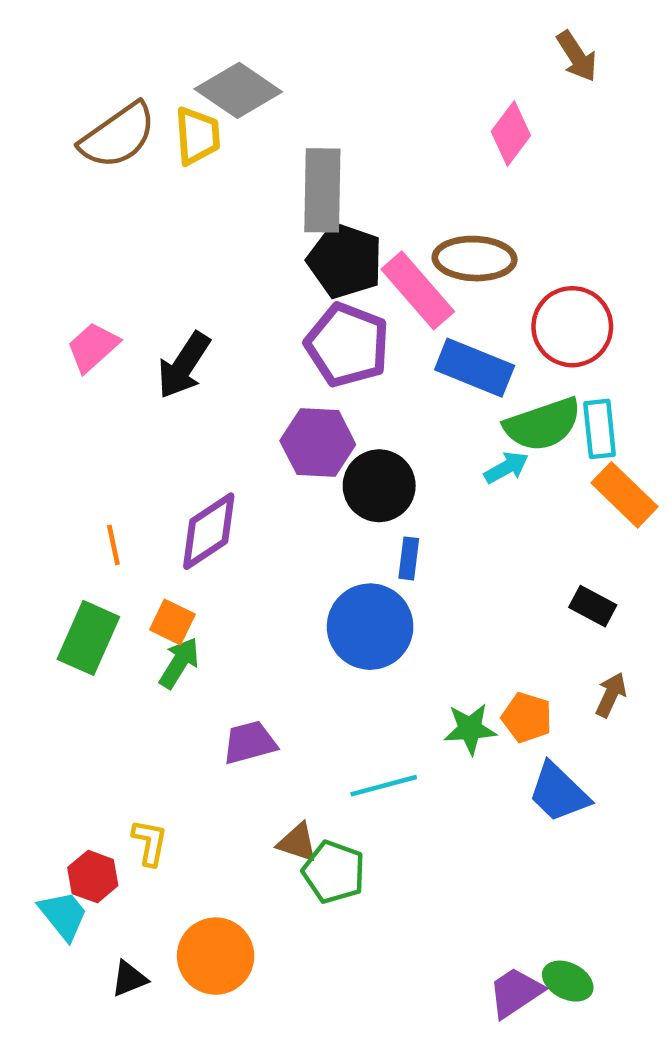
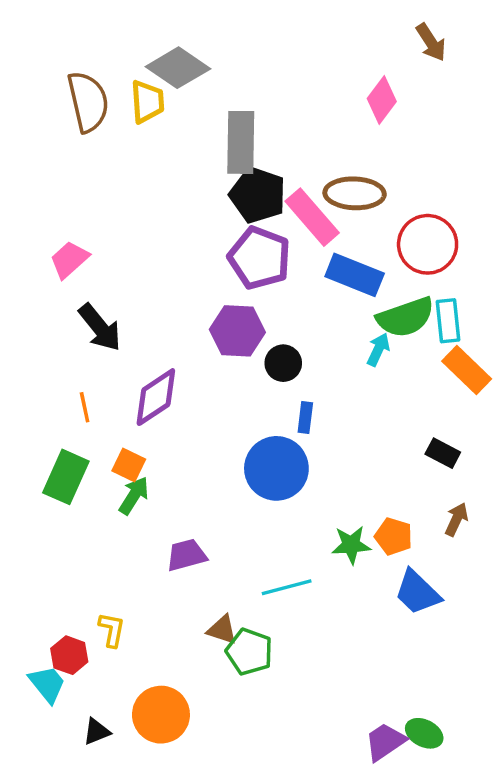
brown semicircle: (118, 136) -> (88, 102), turned -68
black arrow: (184, 365) -> (100, 327), moved, turned -72
cyan arrow: (506, 468) -> (378, 350), turned -36
black circle: (379, 486) -> (283, 363), size x0.7

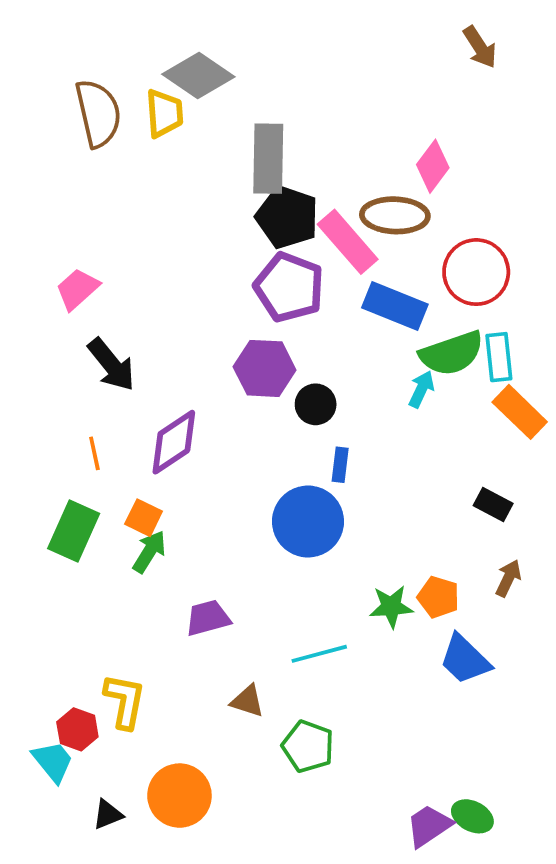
pink diamond: (382, 100) -> (433, 166), moved
yellow L-shape: (112, 630) -> (125, 701), size x1.4
green pentagon: (249, 652) -> (308, 746), moved

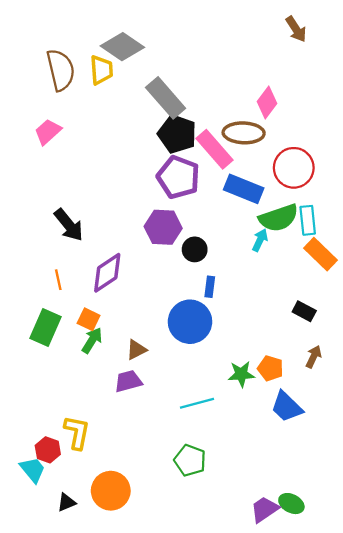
gray rectangle: (268, 159) -> (166, 98), turned -42
pink trapezoid: (77, 289) -> (48, 132), moved
brown triangle: (248, 701) -> (136, 350), moved, turned -45

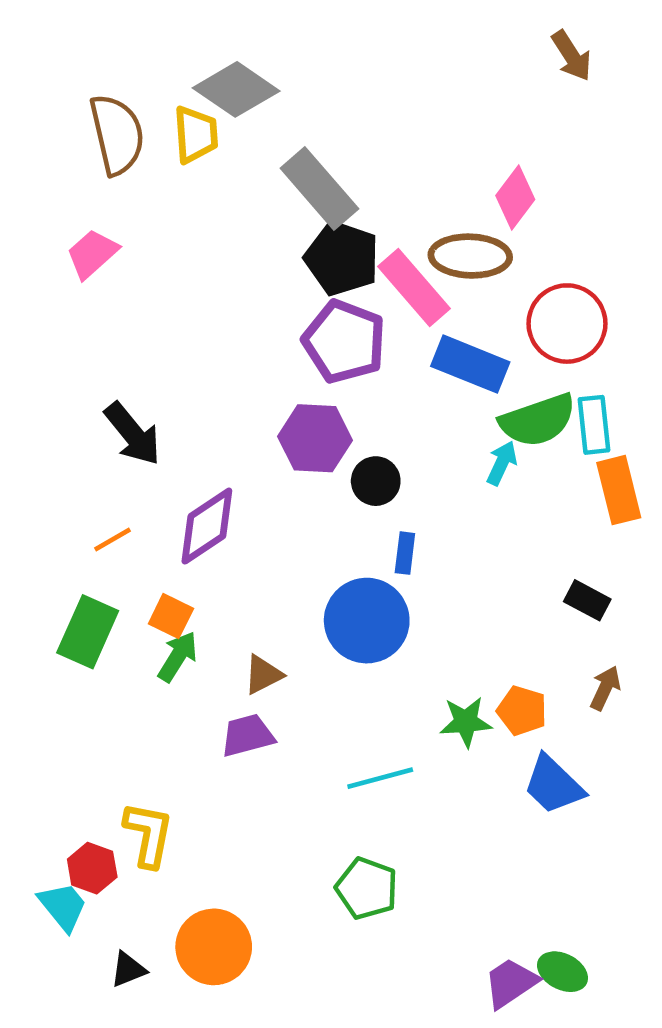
orange rectangle: (321, 254) -> (619, 490), turned 32
orange line: (58, 280) -> (112, 540), turned 72

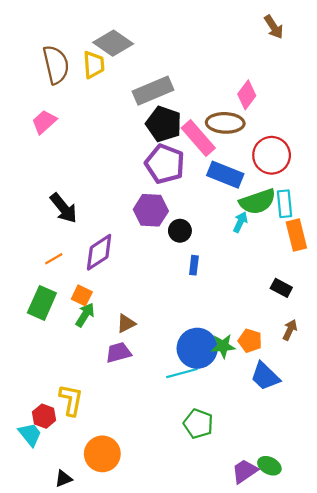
gray rectangle: (319, 189) -> (153, 91), turned -72
blue circle: (367, 621) -> (197, 348), moved
green pentagon: (367, 888) -> (198, 424), moved
black triangle: (128, 969) -> (63, 479), moved

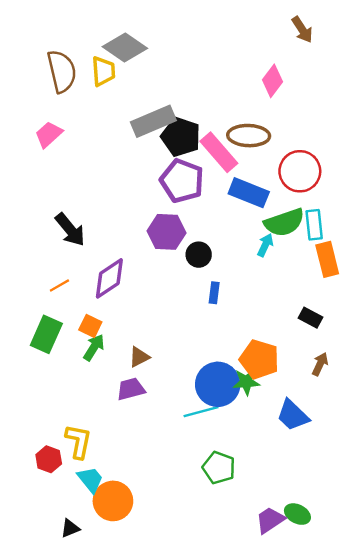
gray rectangle: (153, 91) -> (153, 121), moved
pink diamond: (247, 95) -> (272, 81), moved
orange pentagon: (250, 341) -> (259, 359), moved, size x1.5
cyan trapezoid: (30, 434) -> (90, 480), moved

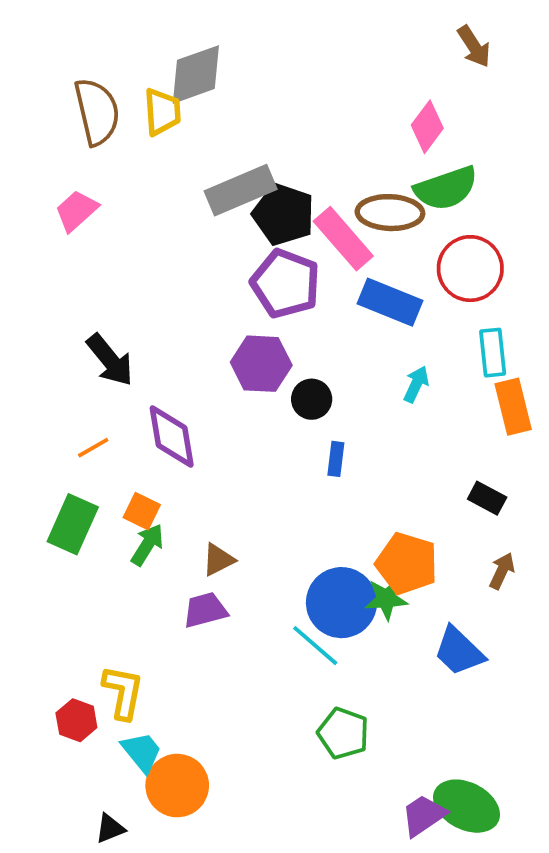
gray diamond: (125, 47) -> (196, 74), turned -54
green semicircle: (284, 222) -> (446, 188), moved
purple diamond: (109, 278) -> (172, 437), turned -66
cyan line: (201, 412) -> (315, 646), turned 56
green ellipse: (297, 514) -> (466, 806), size x1.6

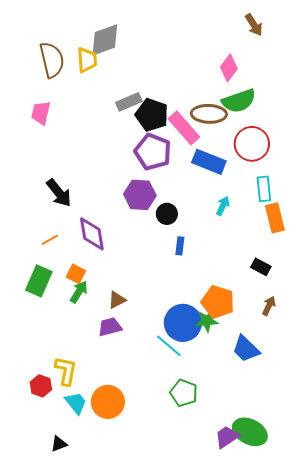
gray rectangle: (241, 190) -> (129, 102), size x0.7
pink trapezoid: (76, 211) -> (41, 113), turned -35
orange circle: (177, 786) -> (108, 402), moved

